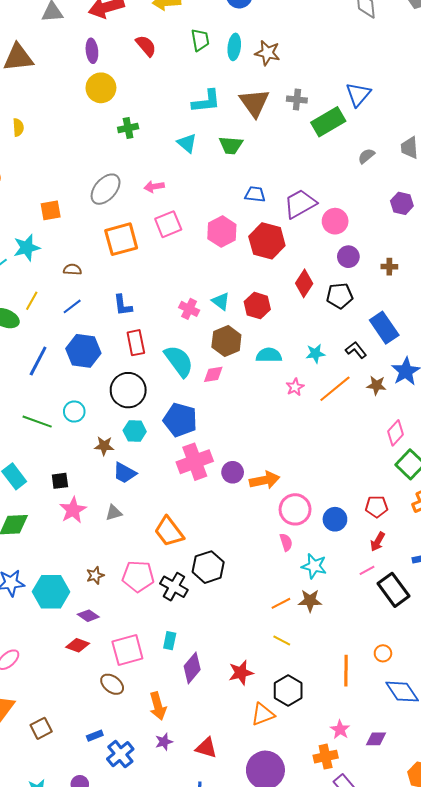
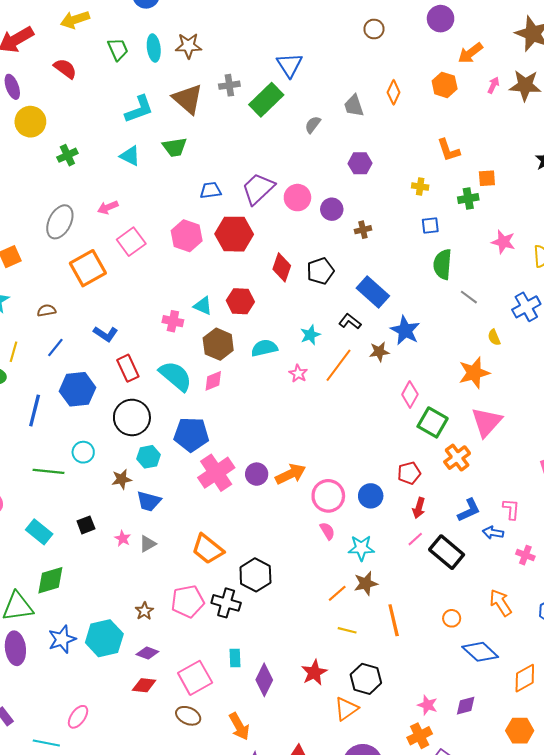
purple circle: (348, 257) -> (332, 209), moved
blue L-shape: (123, 305) -> (106, 334), turned -35
pink star: (73, 510) -> (123, 538), moved, size x0.6
orange line: (346, 671) -> (394, 620), moved

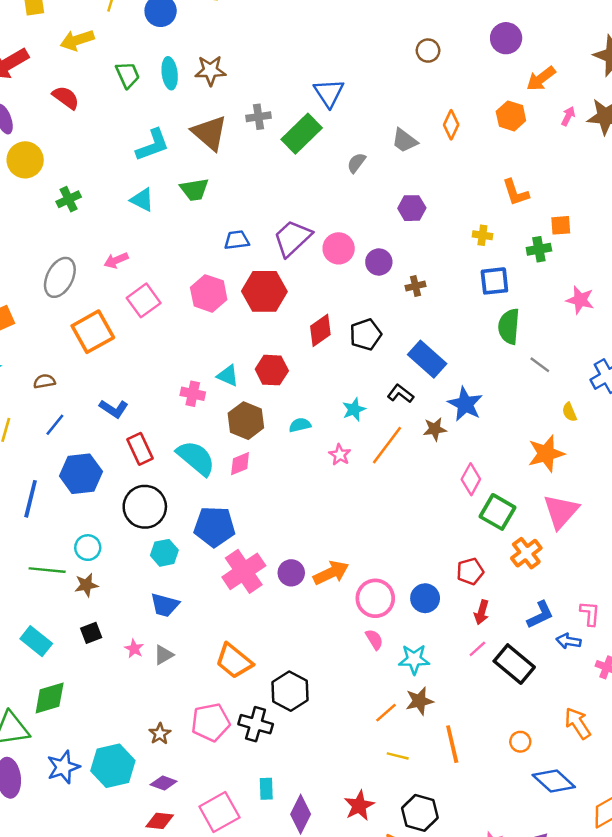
gray trapezoid: (354, 106) -> (405, 141), turned -35
blue square: (430, 226) -> (494, 281), size x1.4
red diamond: (282, 267) -> (320, 330), turned 36
cyan semicircle: (264, 348) -> (300, 425), size x0.7
brown star: (122, 479) -> (86, 585), moved

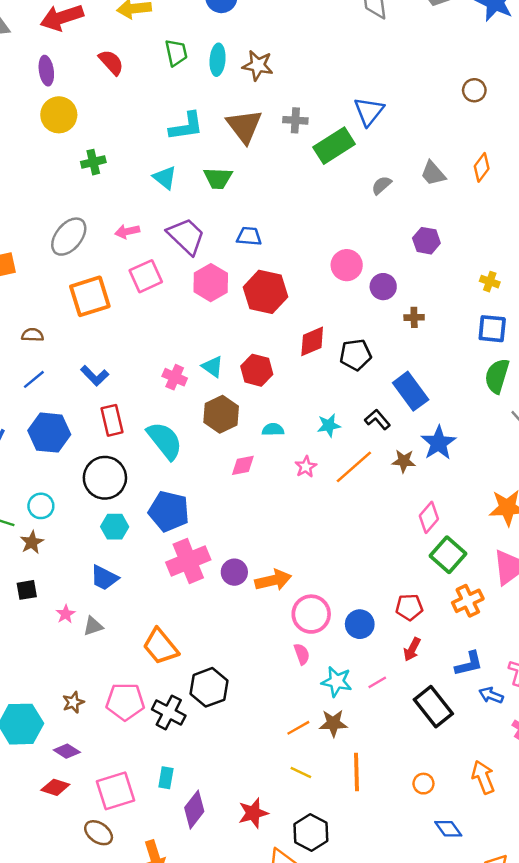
purple trapezoid: (292, 238) -> (186, 236), moved, turned 75
pink diamond: (240, 464) -> (243, 465), moved
brown star: (86, 585) -> (32, 542), turned -30
pink line: (477, 649) -> (377, 682), moved
blue diamond: (554, 781) -> (448, 829), size x0.7

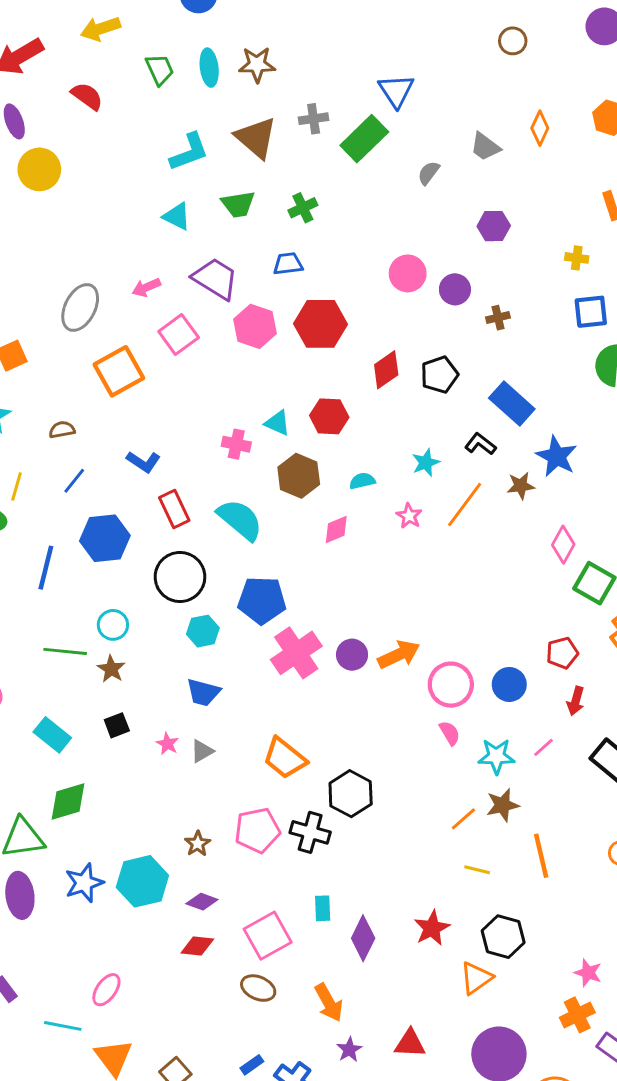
green cross: (93, 162) -> (303, 208), moved

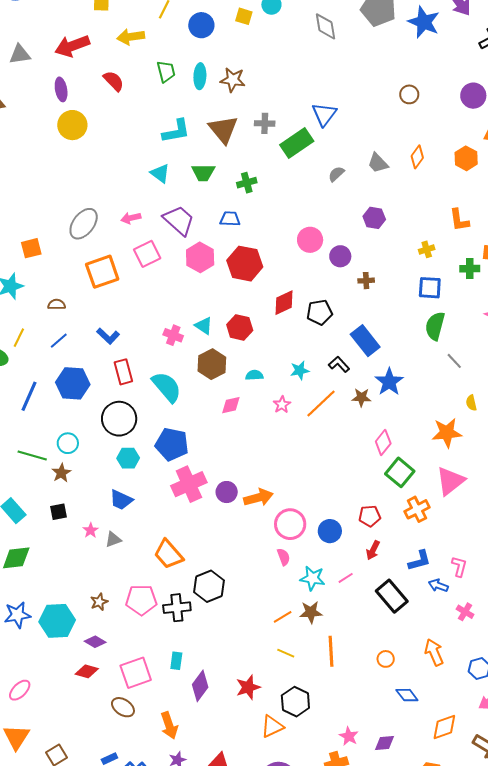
yellow cross: (577, 258) -> (427, 249), turned -35
black cross: (310, 832) -> (177, 608), turned -32

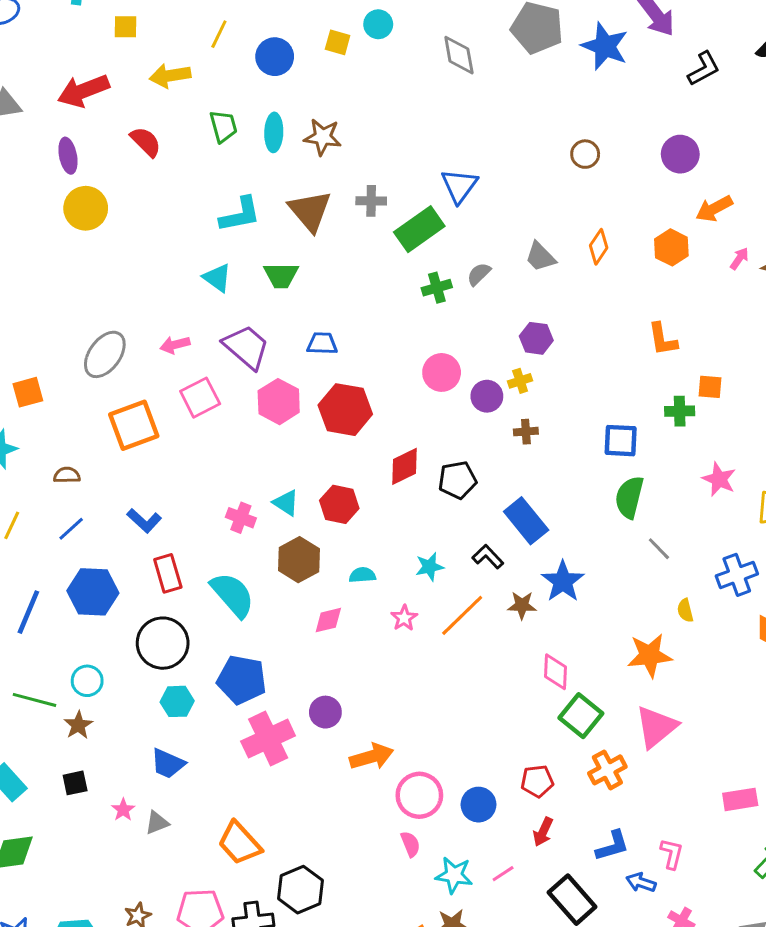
green cross: (247, 183) -> (437, 288), moved
yellow cross: (427, 249) -> (520, 381), moved
pink diamond: (383, 443) -> (555, 672), turned -35
purple circle: (227, 492) -> (325, 712), moved

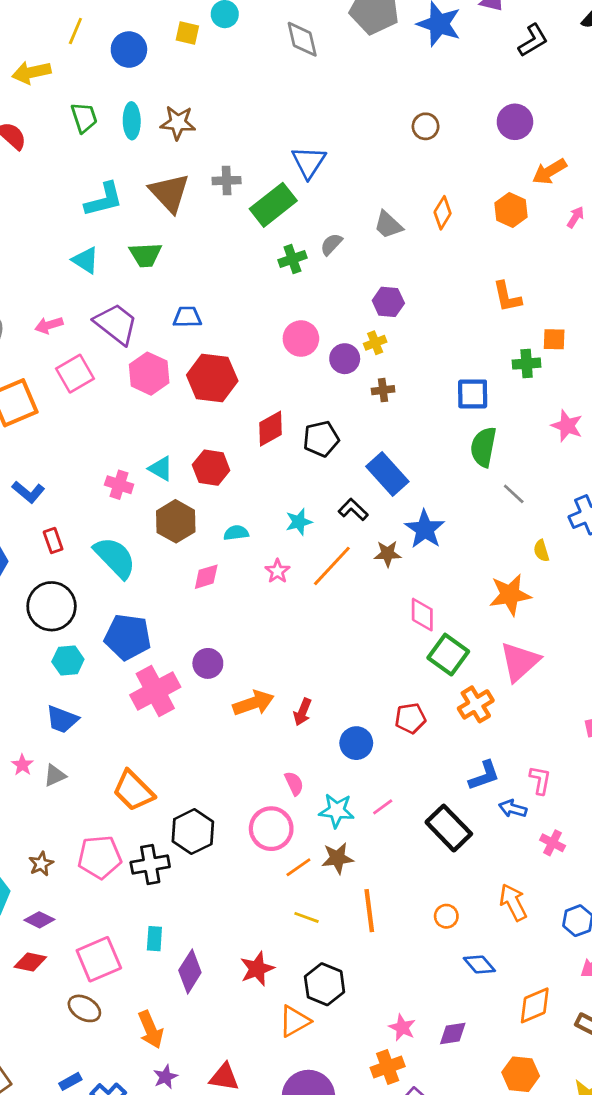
red rectangle: (168, 573) -> (53, 541), size x0.7
pink circle: (419, 795) -> (271, 829), moved
red arrow: (543, 832) -> (303, 712), moved

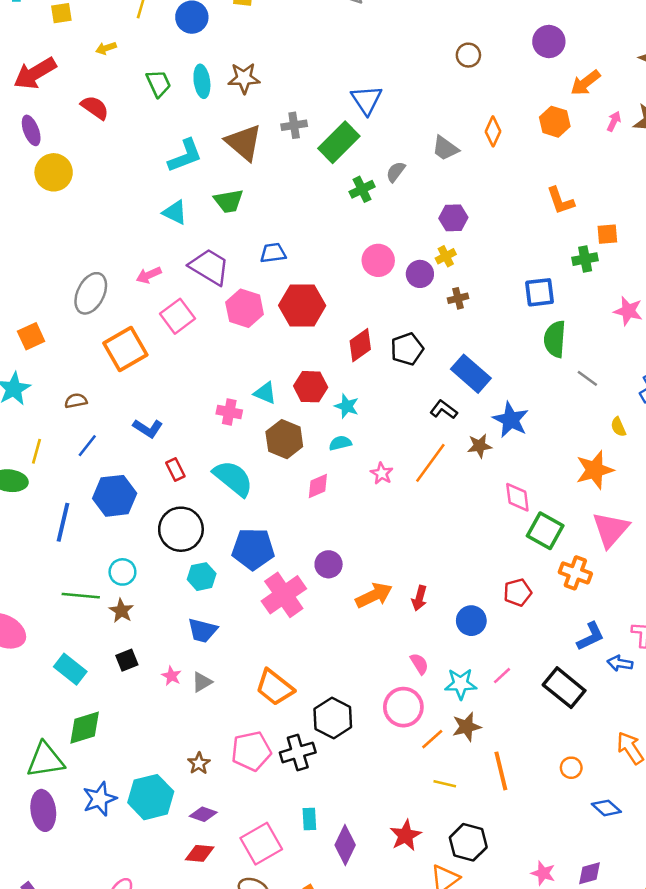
yellow arrow: (31, 72) -> (106, 48), size x0.6
cyan star: (299, 522) -> (347, 406), moved, turned -30
orange cross: (476, 704) -> (575, 573), turned -32

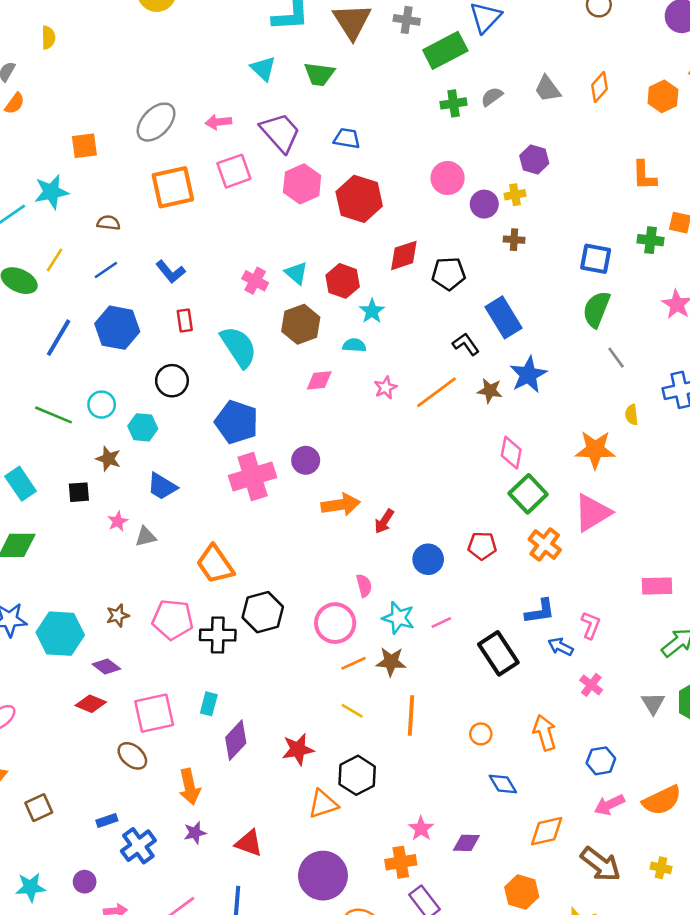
black circle: (181, 529) -> (172, 381), size x0.7
cyan hexagon: (202, 577) -> (143, 427), moved
brown star: (121, 611) -> (108, 459), moved, turned -30

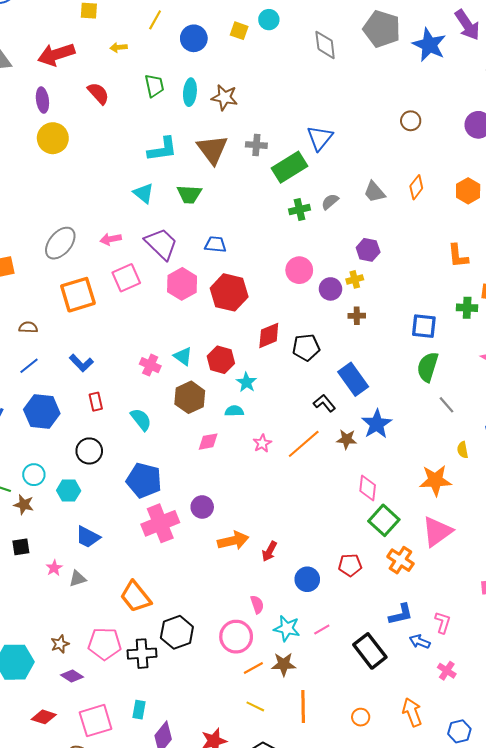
cyan semicircle: (239, 347) -> (141, 420), size x0.7
brown star: (108, 459) -> (24, 505), moved
purple diamond: (106, 667) -> (72, 676), moved

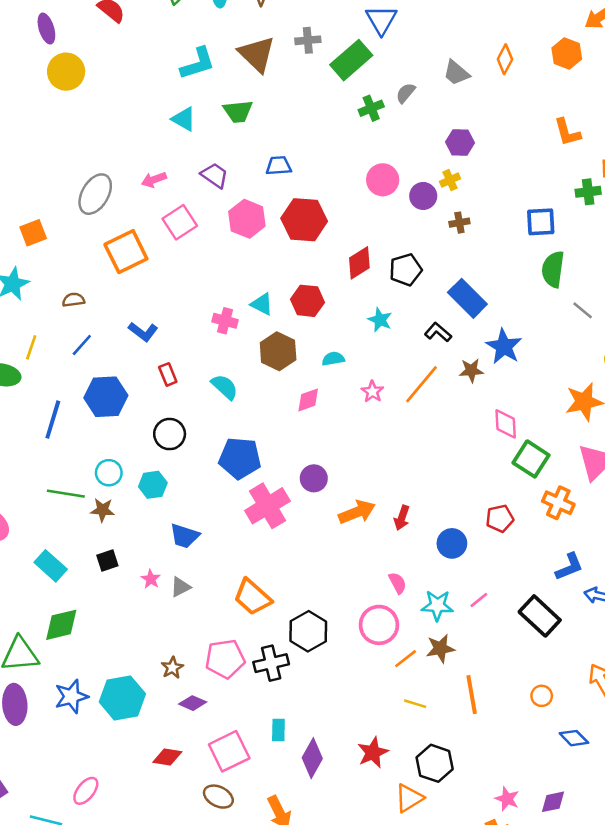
purple trapezoid: (161, 244) -> (215, 175), size x0.7
cyan star: (246, 382) -> (380, 320), moved

